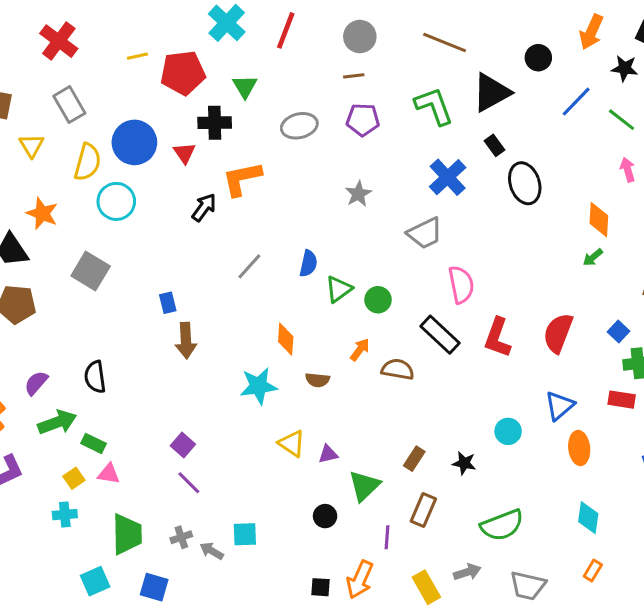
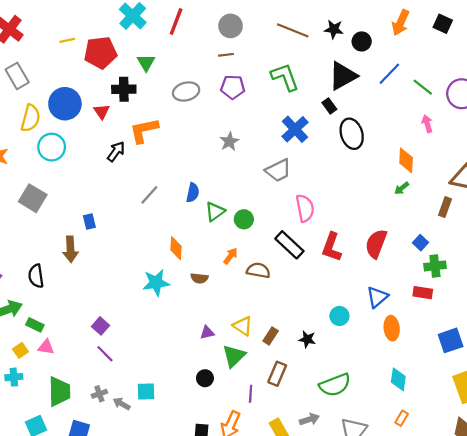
black star: (625, 68) -> (334, 29), moved
black triangle: (491, 92) -> (343, 76), moved
brown arrow: (186, 341) -> (70, 249), moved
yellow triangle: (292, 443) -> (243, 326), moved

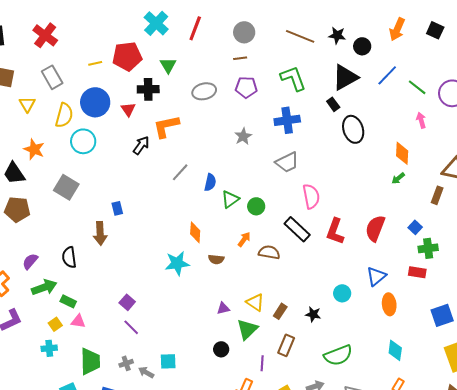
yellow line: (67, 40) -> (95, 63), moved
blue cross: (295, 129) -> (287, 120), moved, turned 35
gray line: (149, 195) -> (180, 172), moved

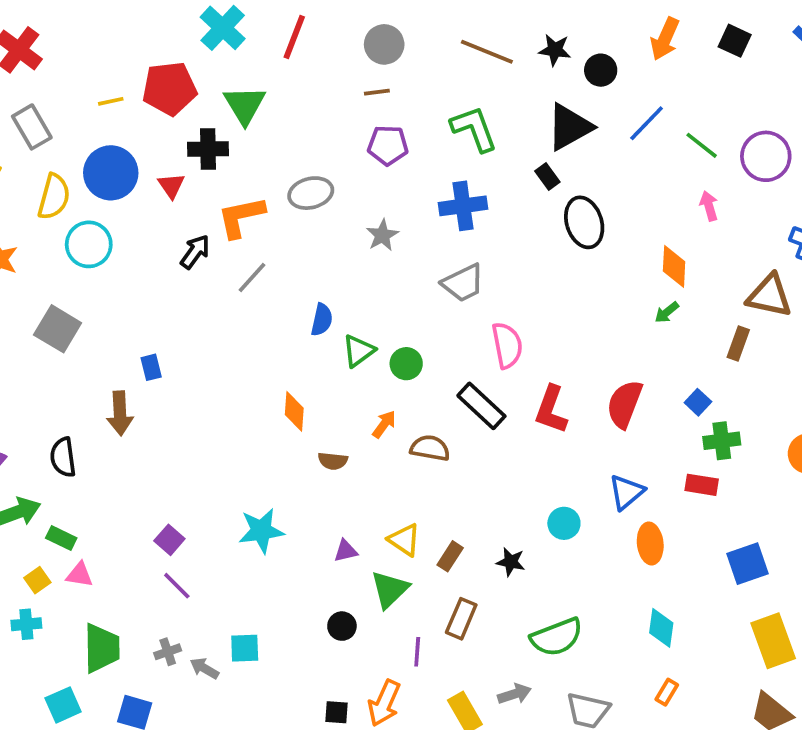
green triangle: (168, 65) -> (245, 105), size x1.4
gray ellipse: (204, 91) -> (311, 193), moved
gray line: (180, 172) -> (252, 277), moved
cyan star: (177, 263) -> (261, 531), moved

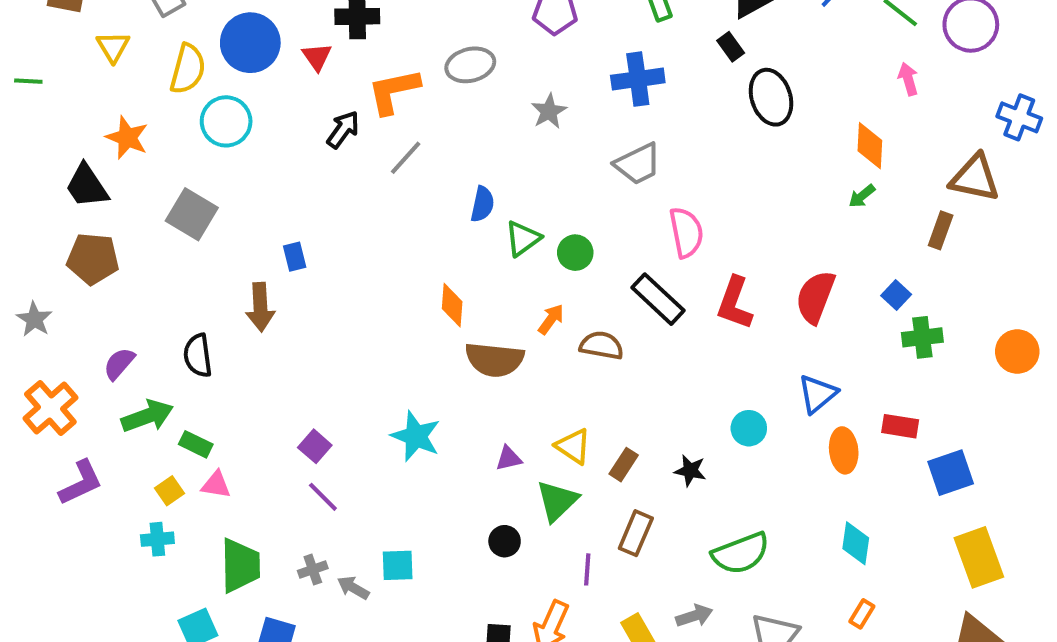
brown semicircle: (333, 461) -> (494, 360), size x1.8
red rectangle: (702, 485) -> (900, 426), moved
cyan star: (261, 531) -> (416, 436), turned 30

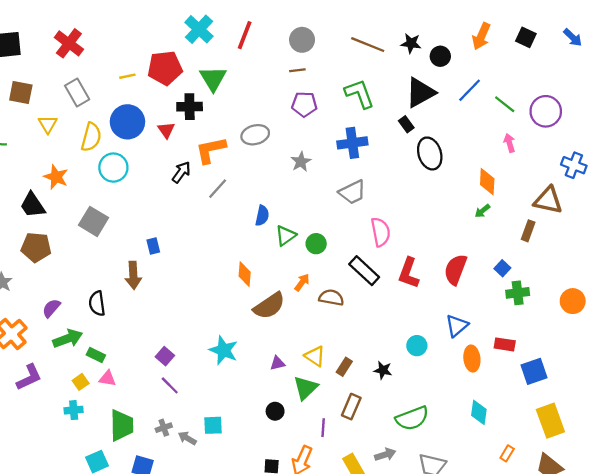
brown semicircle: (494, 360) -> (269, 306), turned -40
orange rectangle: (862, 614) -> (507, 453), moved

